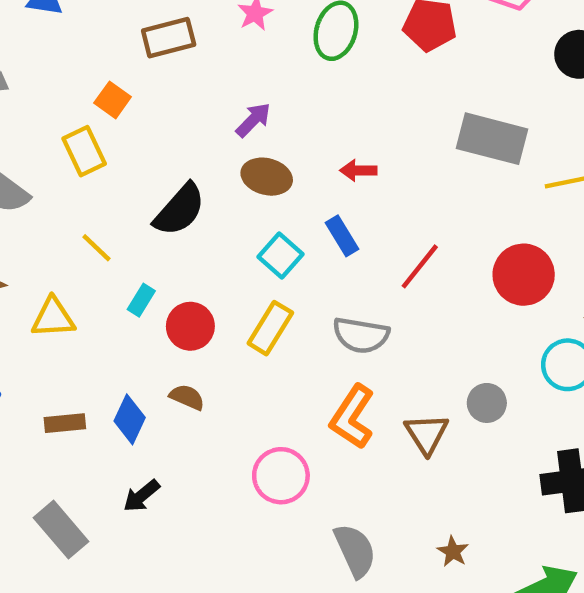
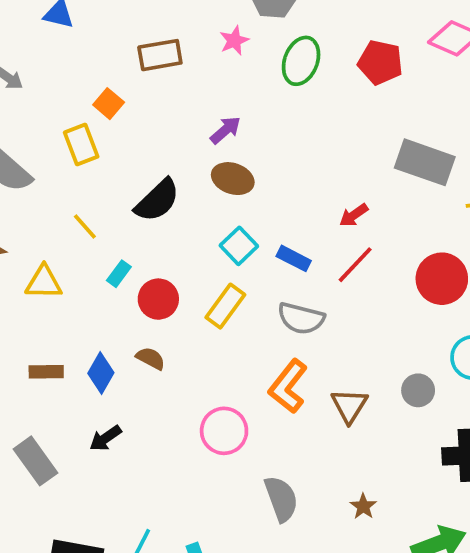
red arrow: (358, 170) -> (354, 215), moved, turned -40
blue rectangle: (342, 236) -> (294, 258), moved, turned -36
gray circle: (487, 403) -> (418, 390), moved

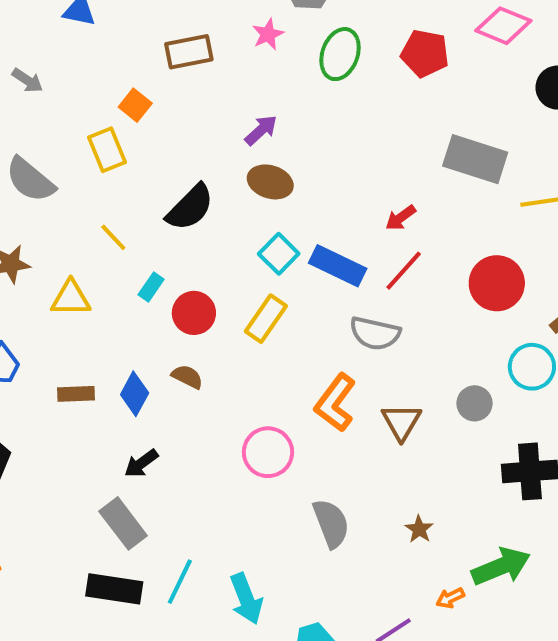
blue rectangle: (294, 258) -> (338, 266), size x1.5
gray semicircle: (301, 318) -> (375, 333), moved
gray rectangle: (36, 461) -> (123, 523), moved

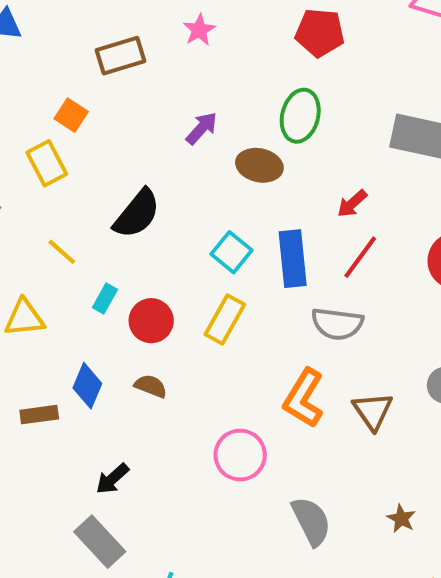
red pentagon: (425, 53) -> (320, 33), moved
green ellipse: (340, 54) -> (300, 116), moved
brown ellipse: (270, 182) -> (259, 165), moved
blue rectangle: (338, 266) -> (293, 259), turned 64
blue diamond: (135, 394) -> (87, 386), moved

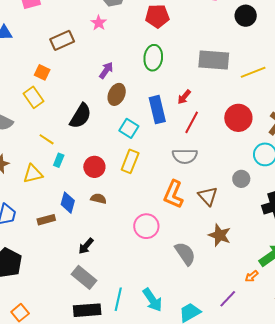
brown ellipse: (259, 165) -> (117, 94), moved, turned -70
blue rectangle: (293, 259) -> (157, 110), moved
cyan rectangle: (105, 298) -> (59, 160), moved
brown star: (401, 518) -> (220, 235), moved, size x1.6

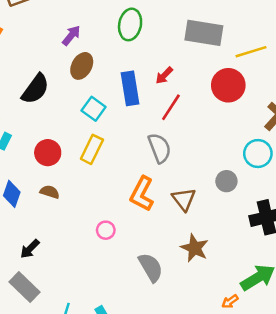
red circle: (238, 118) -> (228, 85), moved
gray semicircle: (185, 156) -> (159, 148), turned -115
pink circle: (146, 226) -> (106, 230), size x0.6

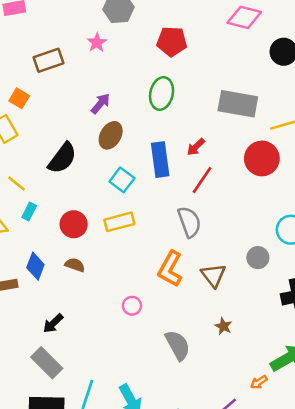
yellow rectangle: (92, 149) -> (119, 222), turned 48
brown star: (195, 248) -> (223, 326), size x0.6

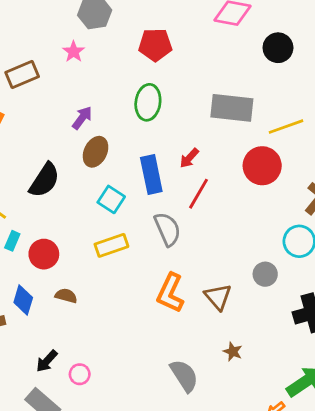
gray semicircle: (189, 222) -> (167, 229), moved
red circle: (74, 224) -> (44, 254), moved
pink circle: (132, 306) -> (80, 374), moved

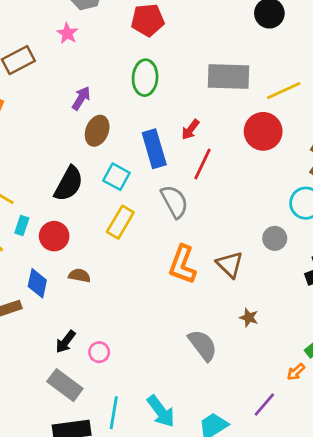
black semicircle: (44, 180) -> (69, 184), moved
yellow rectangle: (111, 245) -> (120, 222), turned -36

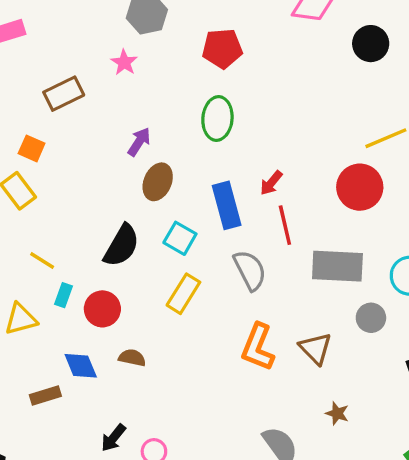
gray rectangle: (229, 76) -> (337, 266), moved
red line: (202, 164) -> (285, 225), turned -40
blue diamond: (37, 283) -> (81, 366), turned -36

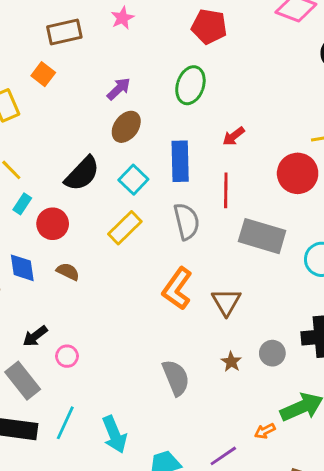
orange square: (32, 148) -> (43, 74), moved
red arrow: (271, 183) -> (234, 136), moved
gray circle: (371, 318) -> (272, 353), moved

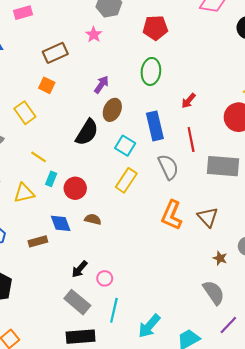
black semicircle: (82, 174) -> (87, 132), moved
gray semicircle: (176, 378) -> (214, 293), moved
cyan line: (65, 423) -> (114, 310), moved
cyan arrow: (114, 434) -> (149, 326), turned 75

